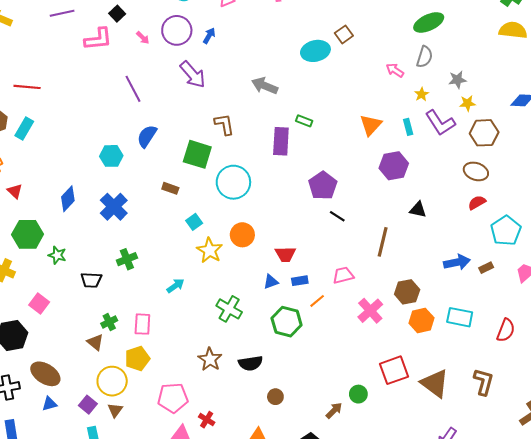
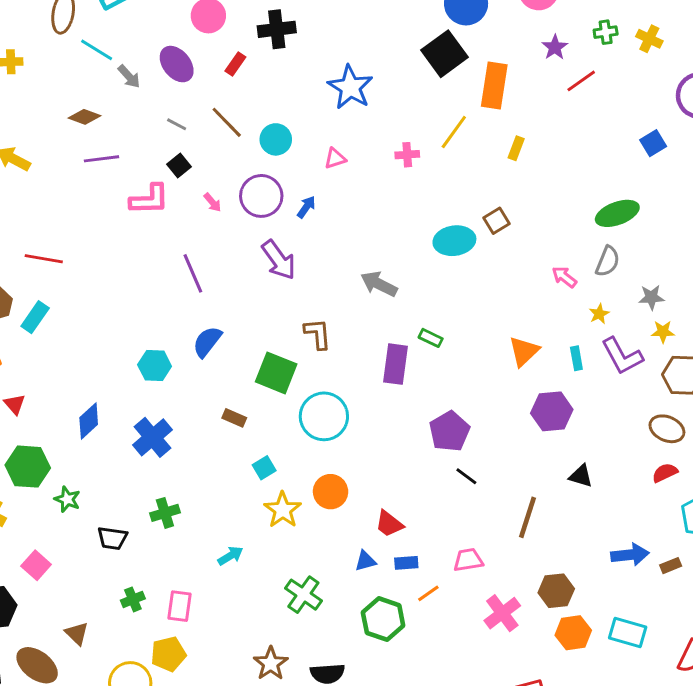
red trapezoid: (285, 254) -> (389, 524), turned 35
brown triangle: (95, 342) -> (77, 633), moved

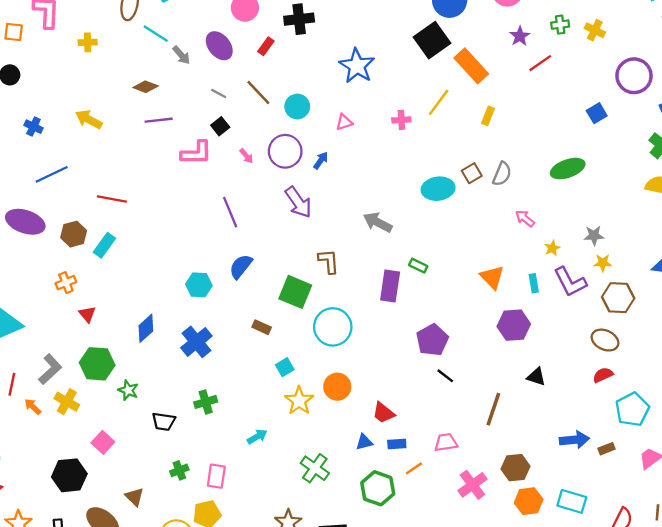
orange rectangle: (494, 85) -> (471, 66), turned -52
gray semicircle: (608, 261) -> (502, 174), moved
orange triangle: (524, 351) -> (492, 277), turned -32

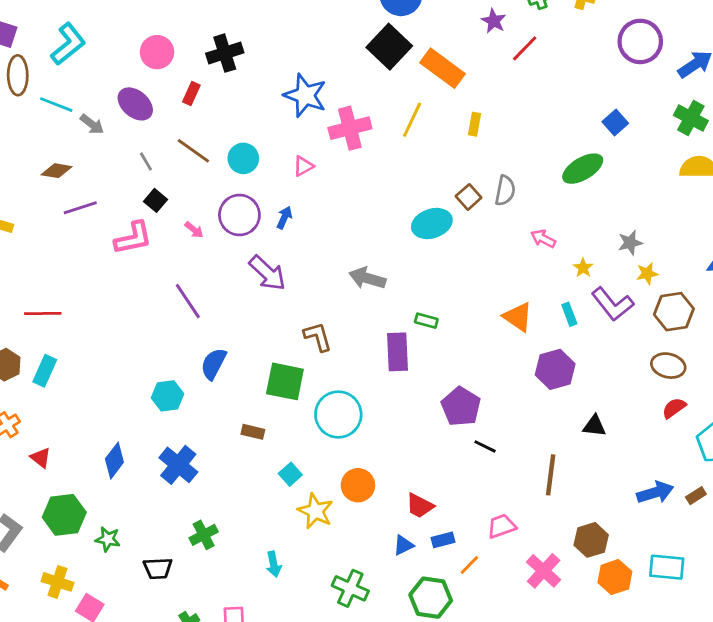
gray line: (219, 94) -> (146, 161), turned 42
blue square: (597, 113) -> (615, 122), moved
pink cross: (401, 120) -> (350, 128), moved, size x1.8
yellow cross: (67, 402) -> (57, 582), moved
cyan arrow: (257, 437) -> (274, 564), turned 120

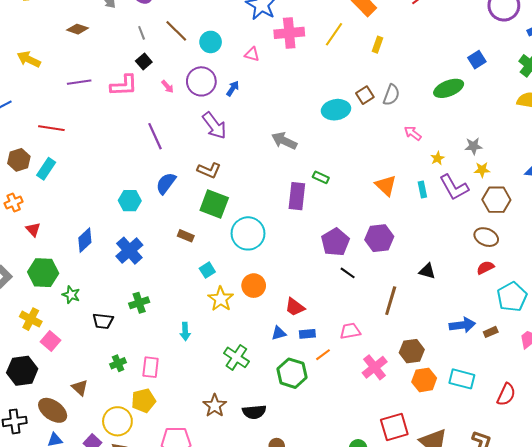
pink triangle: (303, 166) -> (252, 54), turned 35
purple line: (80, 208) -> (79, 82), moved
brown L-shape: (318, 337) -> (209, 170), moved, turned 120
purple hexagon: (555, 369) -> (379, 238), moved

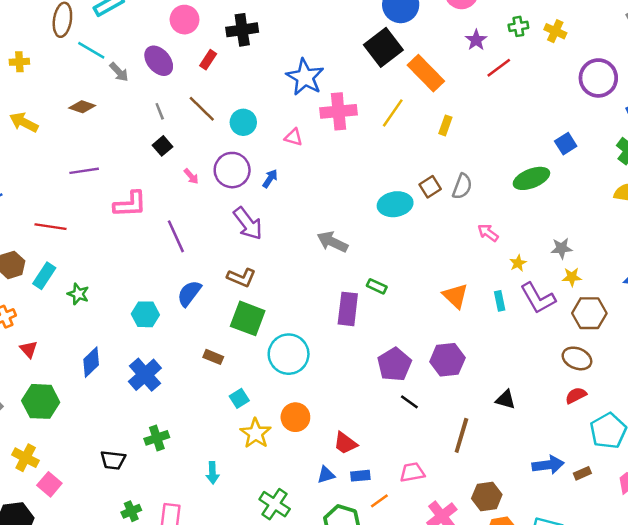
yellow arrow: (29, 59) -> (24, 122), moved
pink L-shape: (124, 85) -> (130, 204), moved
green star: (71, 295) -> (78, 294), moved

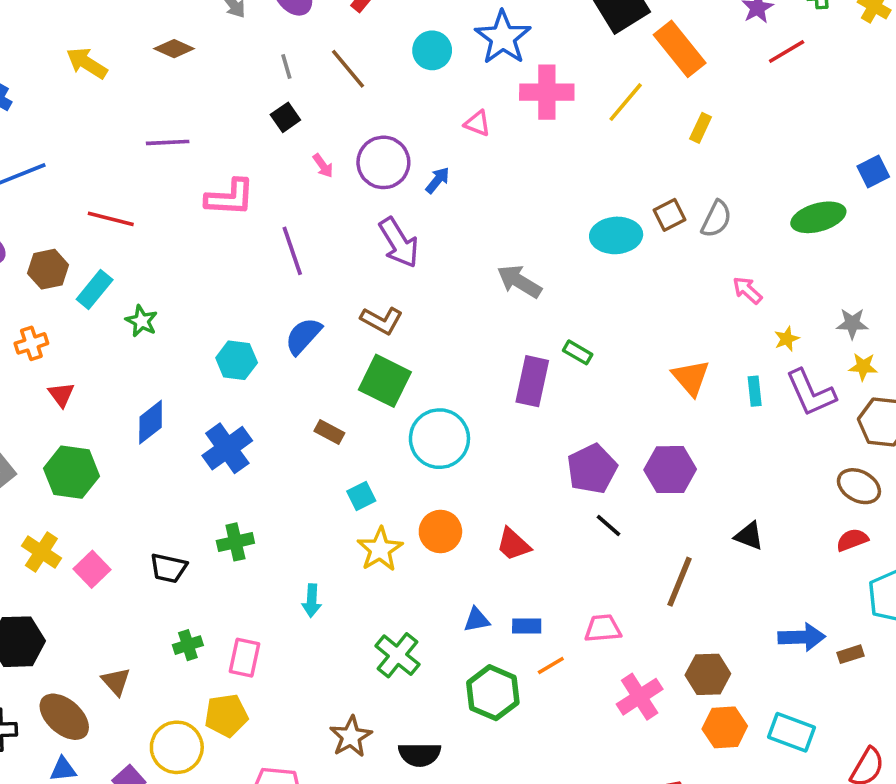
cyan circle: (243, 122) -> (432, 50), moved
red trapezoid: (345, 443) -> (513, 544), moved
pink square: (49, 484) -> (92, 569), moved

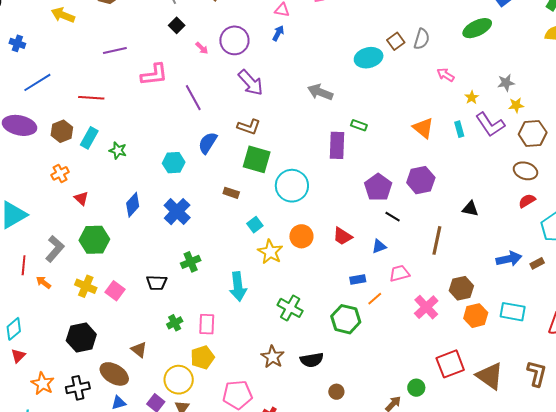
blue arrow: (438, 180) -> (278, 33), moved
cyan arrow: (312, 601) -> (238, 287), size x1.6
blue triangle: (477, 620) -> (379, 246), moved

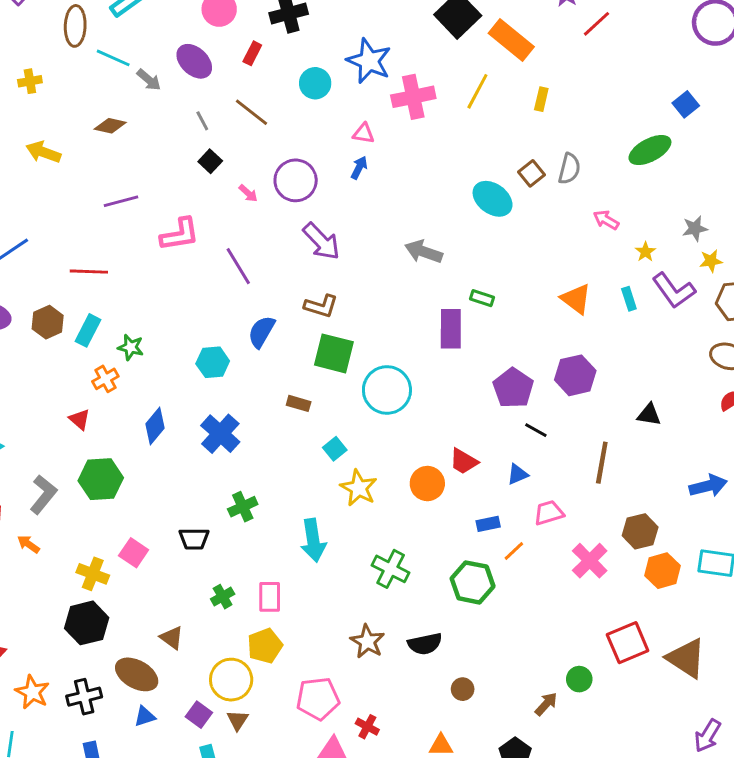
cyan ellipse: (369, 58) -> (493, 199), turned 52
orange cross: (60, 173) -> (105, 379), moved
orange circle: (301, 236) -> (427, 484), moved
yellow cross: (86, 286) -> (93, 574), moved

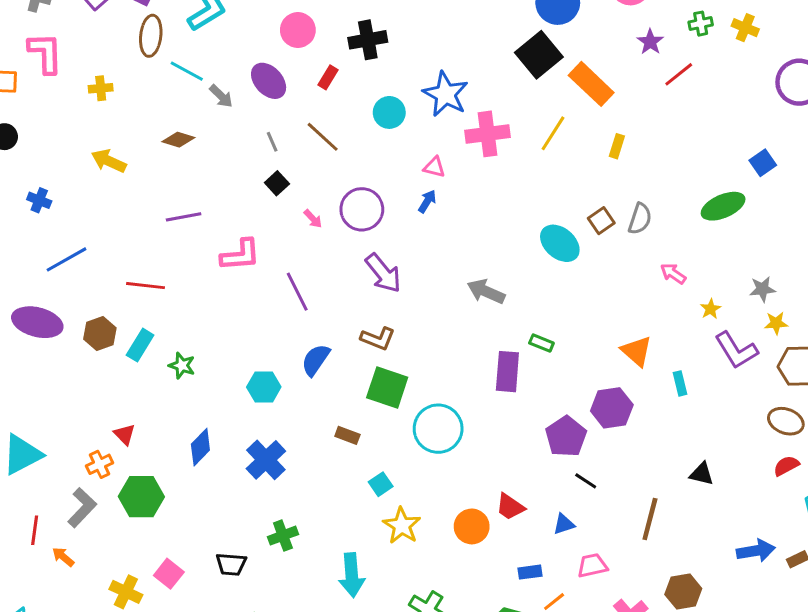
cyan rectangle: (629, 299) -> (680, 383), moved
purple hexagon: (575, 375) -> (612, 408), moved
orange cross: (105, 379) -> (99, 464), moved

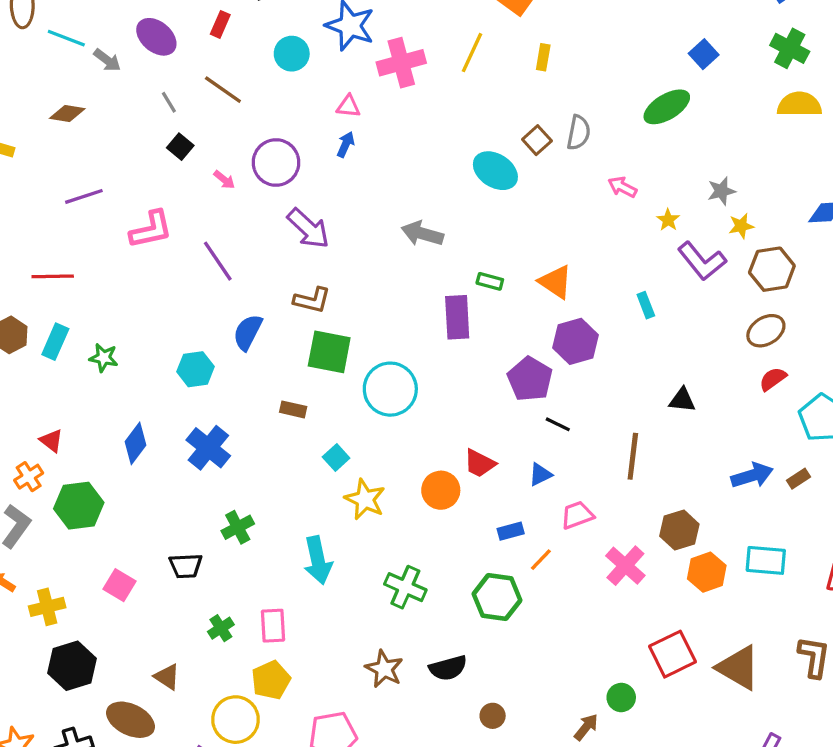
orange triangle: (637, 351) -> (556, 282), moved
brown ellipse: (786, 421) -> (766, 331), turned -44
yellow cross: (126, 592) -> (47, 607), moved, turned -32

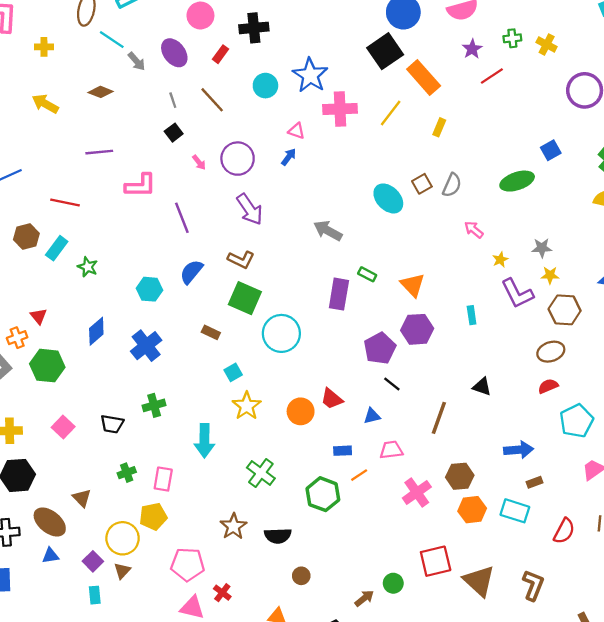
brown rectangle: (798, 479) -> (535, 482), moved

